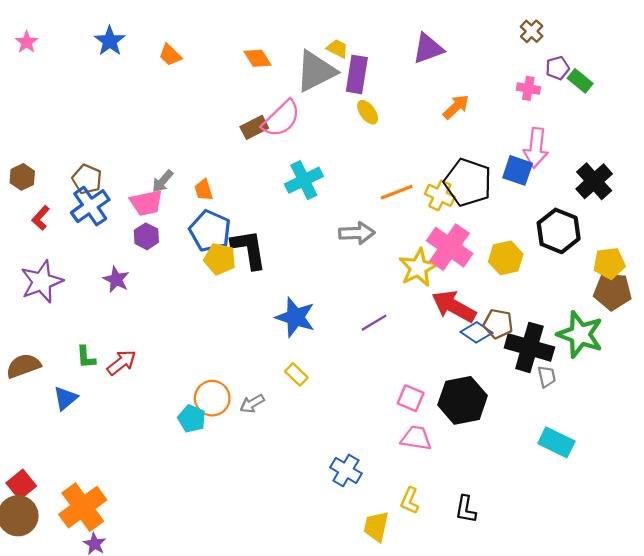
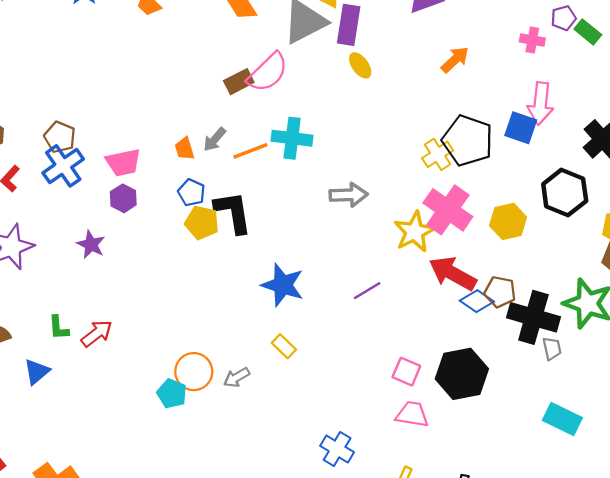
cyan cross: (304, 180) -> (292, 138), turned 33
gray arrow: (163, 181) -> (215, 139), moved
orange line: (397, 192) -> (250, 151), moved
yellow cross: (440, 195) -> (438, 154), turned 32
blue pentagon: (210, 231) -> (191, 193), size x0.6

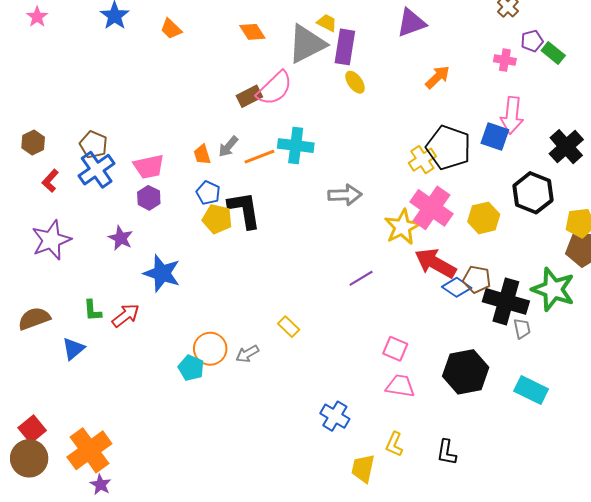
blue star: (283, 285) -> (162, 273), moved
black hexagon: (462, 374) -> (466, 372), moved

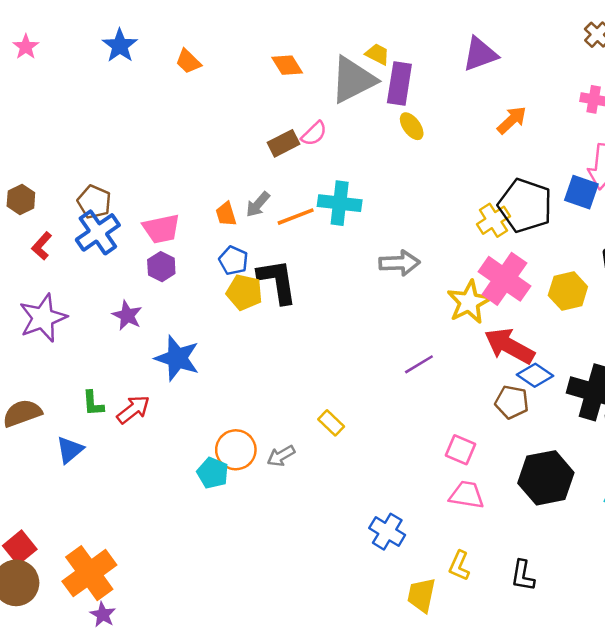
pink semicircle: (275, 88) -> (314, 134), size x0.6
brown pentagon: (477, 279) -> (512, 402), moved

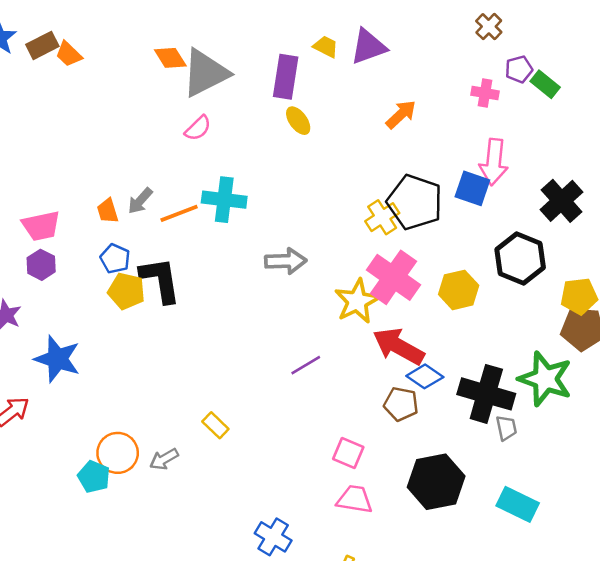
yellow trapezoid: (377, 54) -> (326, 47), moved
gray triangle: (353, 80) -> (205, 73), moved
brown rectangle: (283, 143) -> (42, 45), moved

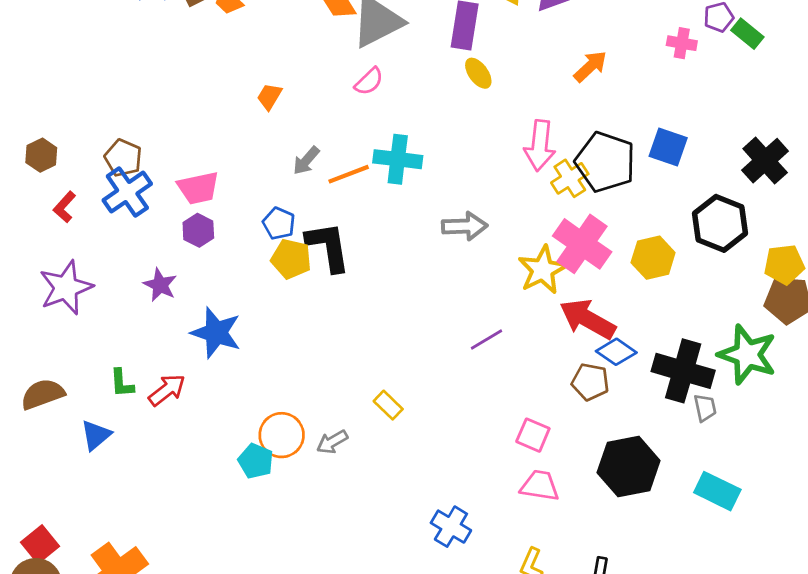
pink arrow: (494, 162) -> (540, 146), moved
orange trapezoid: (108, 211) -> (269, 96), moved, turned 48

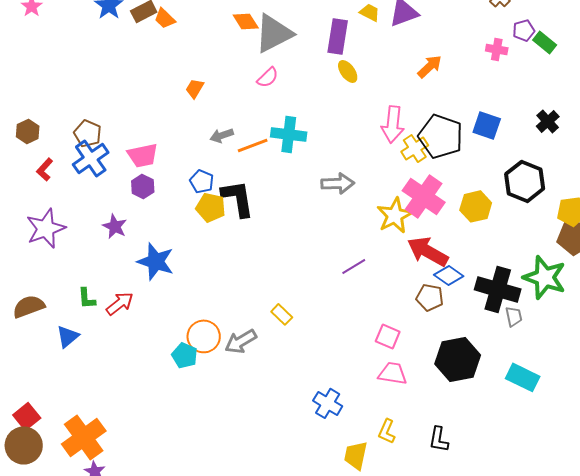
gray arrow: (306, 161) -> (222, 135), turned 30
black cross: (765, 161) -> (548, 121), moved, size x0.7
gray arrow: (332, 442) -> (241, 341), size x1.4

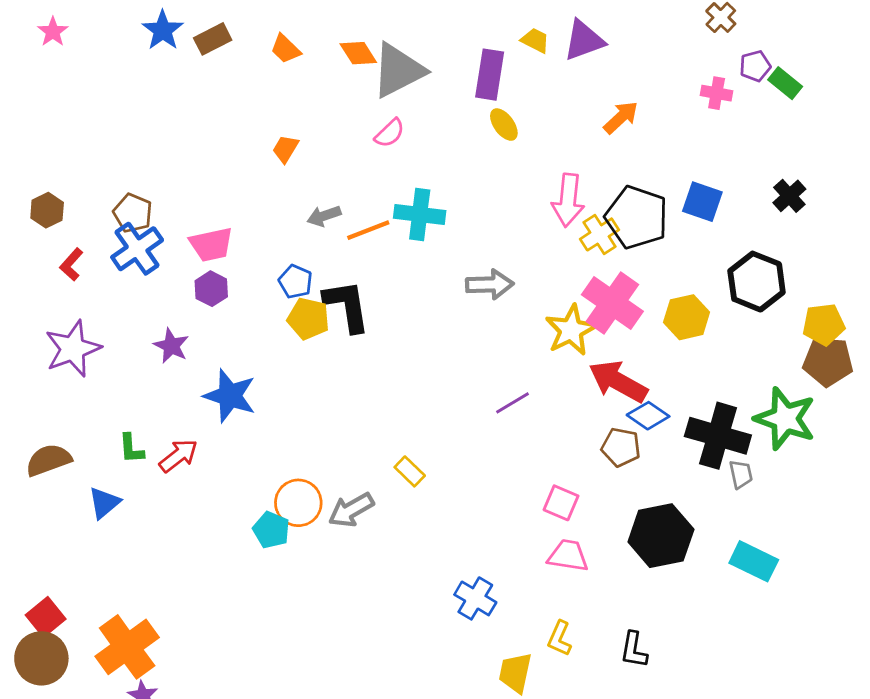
orange trapezoid: (165, 18) -> (285, 49), moved

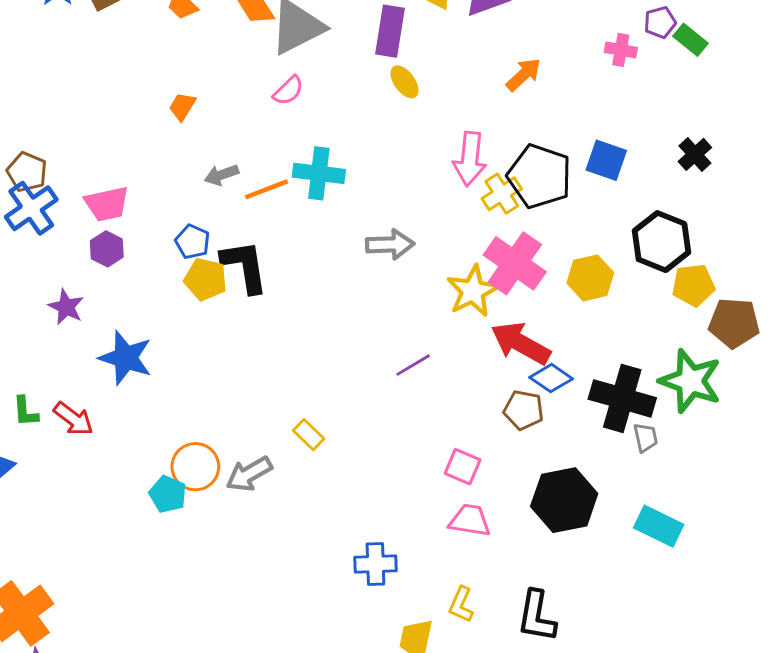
yellow pentagon: (824, 324) -> (693, 285), moved
red arrow: (178, 456) -> (73, 419), turned 75
blue cross: (475, 598) -> (375, 564), turned -33
black L-shape: (634, 650) -> (537, 616), size x1.4

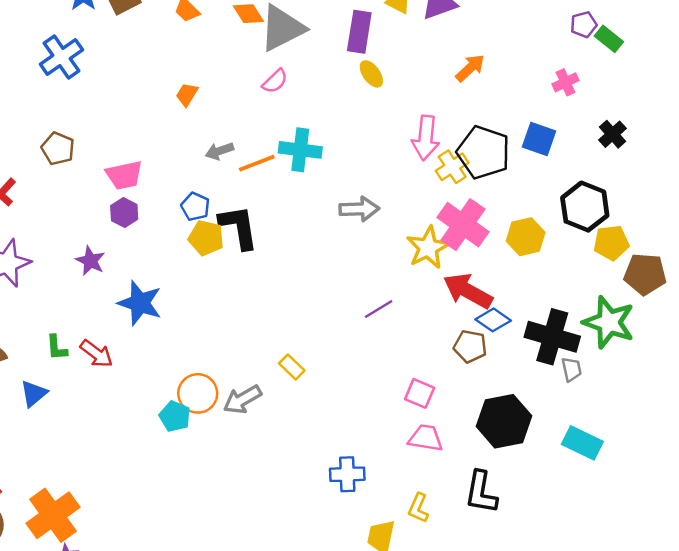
pink cross: (621, 50) -> (565, 82), moved, turned -35
blue cross: (31, 208) -> (61, 57), moved
black L-shape: (537, 616) -> (481, 492), moved

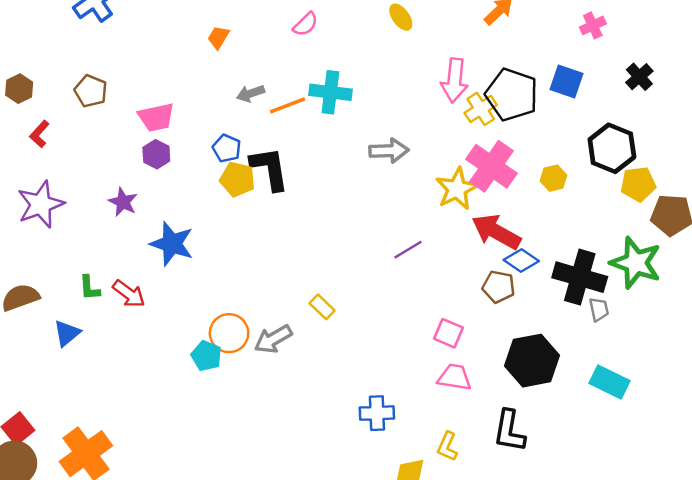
yellow hexagon: (526, 237) -> (553, 178), size x0.7

